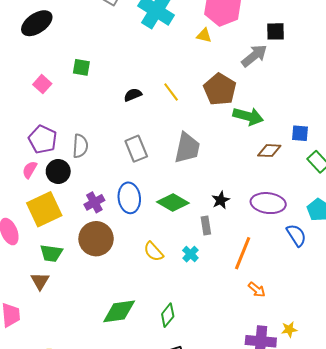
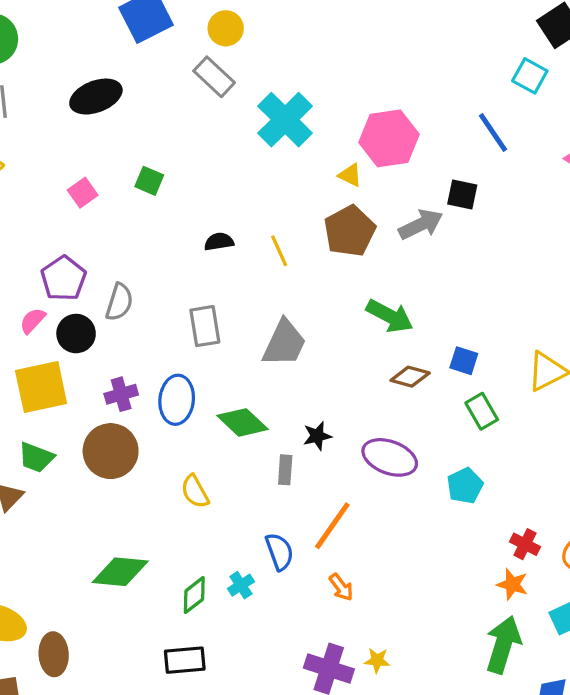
brown pentagon: (220, 89) -> (350, 231), moved
blue semicircle: (296, 235) -> (279, 552), moved
cyan cross: (190, 254) -> (241, 585), moved

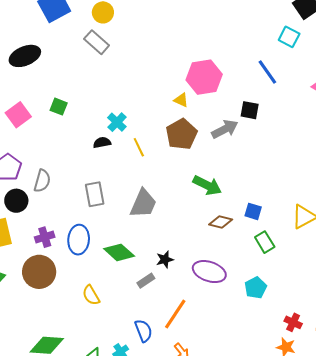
cyan cross: (285, 120) -> (117, 122), moved, size x0.6
pink square: (83, 193) -> (18, 115), size x1.4
gray rectangle: (285, 470) -> (146, 281), turned 54

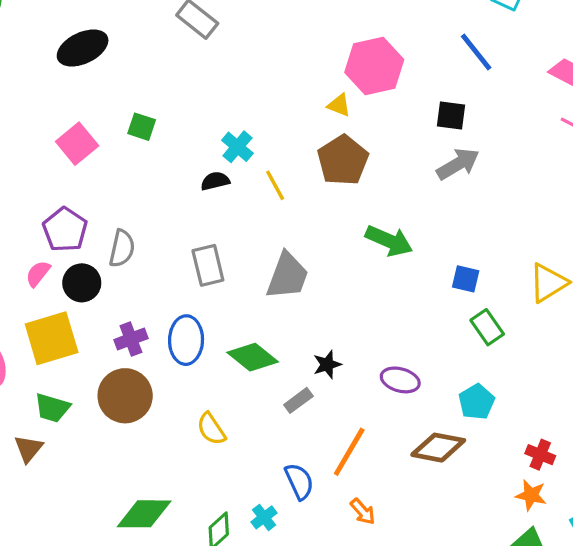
gray arrow: (225, 129) -> (458, 164), moved
brown diamond: (221, 222) -> (438, 448), moved, size x1.4
purple ellipse: (209, 272) -> (400, 380), size x0.7

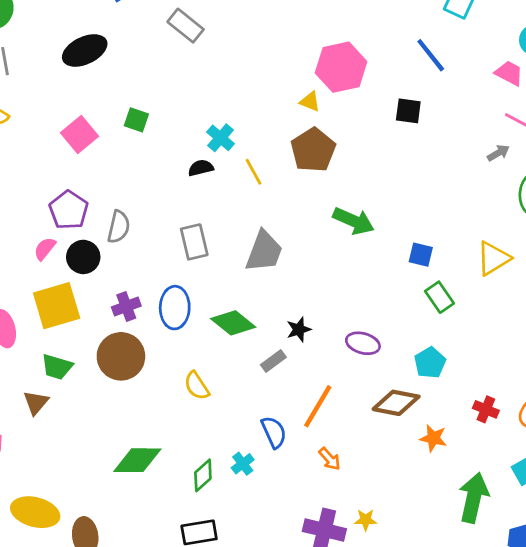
gray arrow: (458, 164) -> (498, 153), moved, size x0.6
orange star: (531, 495) -> (433, 438), moved

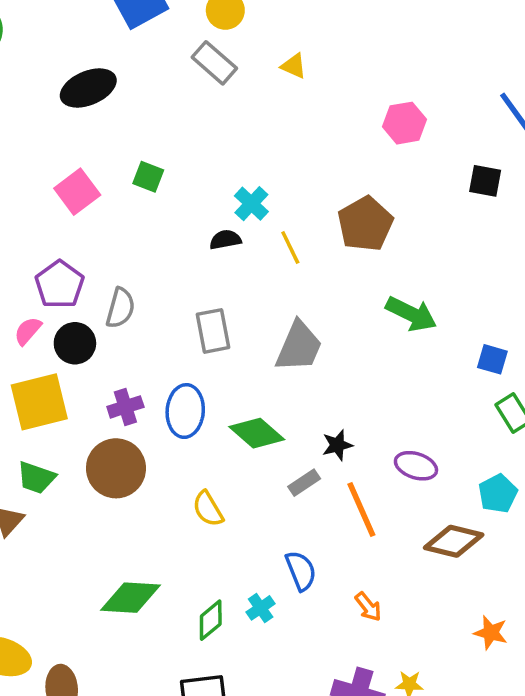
pink hexagon: (341, 67) -> (404, 123), size x0.7
yellow triangle: (310, 102) -> (294, 66), moved
orange line: (318, 406) -> (361, 509), moved, turned -57
orange star: (433, 438) -> (491, 633), moved

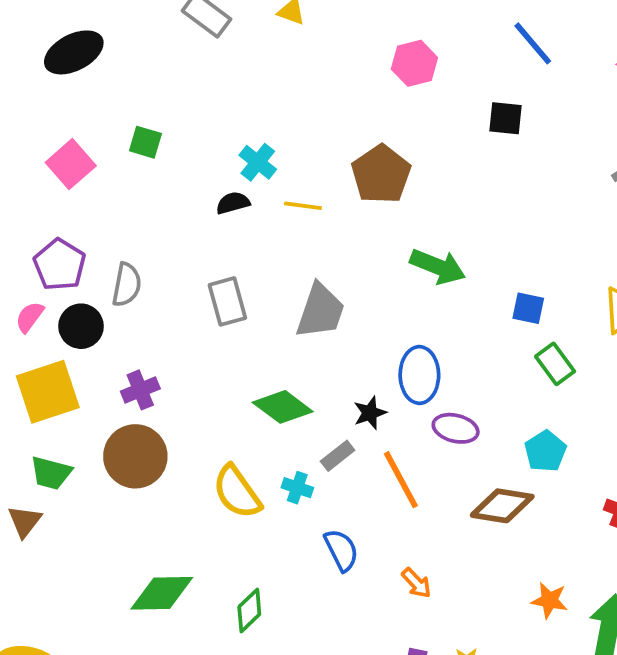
yellow line: (290, 247) -> (303, 206), turned -52
blue ellipse: (185, 411) -> (419, 375), moved
yellow semicircle: (208, 509) -> (237, 492), size x1.4
cyan cross: (261, 608) -> (297, 488), moved, turned -32

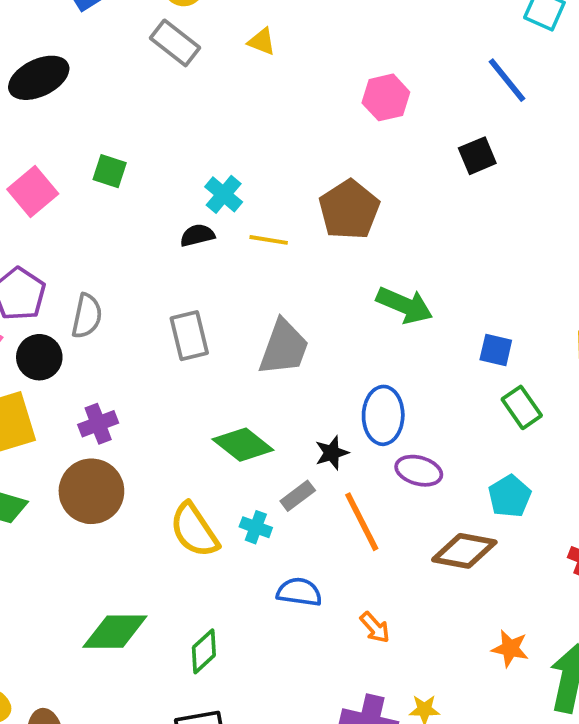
black square: (505, 118) -> (477, 156), turned -30
blue semicircle: (341, 550) -> (299, 592), turned -57

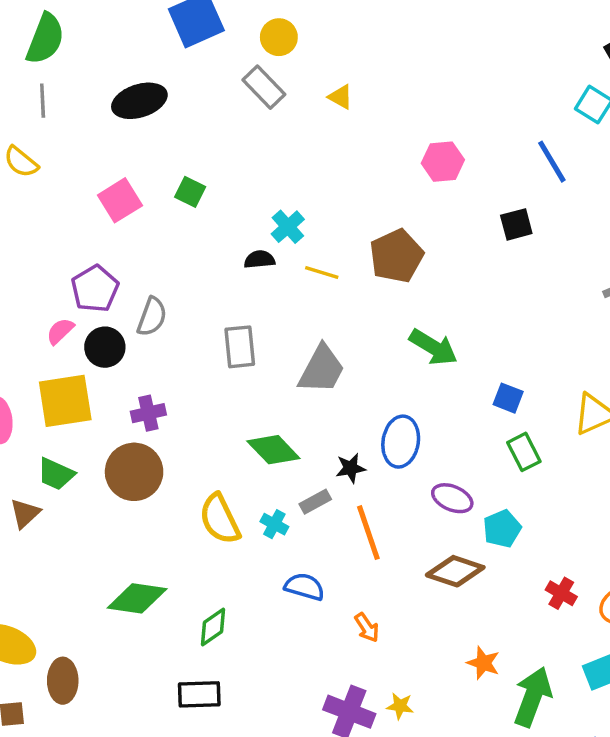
purple ellipse: (419, 471) -> (452, 498), moved

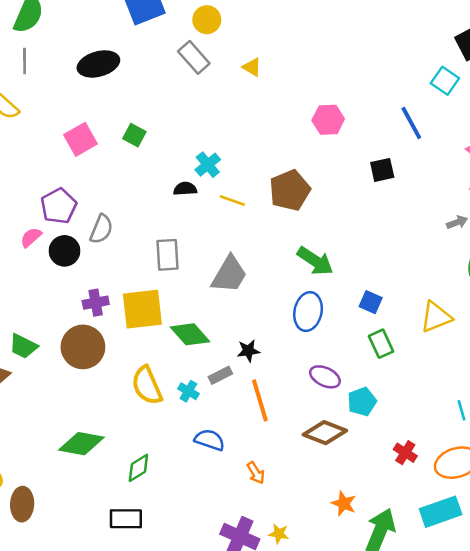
yellow square: (65, 401) -> (142, 309), moved
blue ellipse: (401, 442) -> (308, 312), moved

